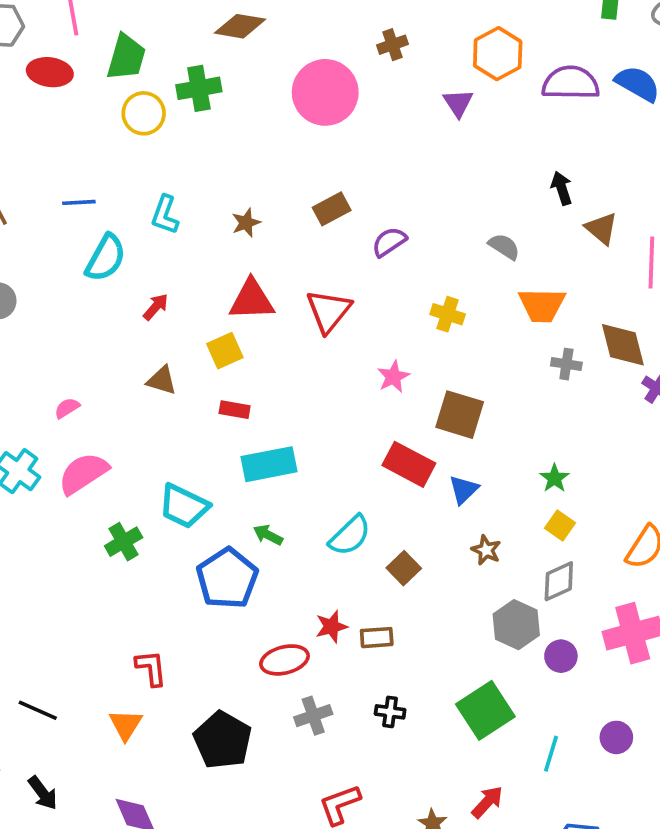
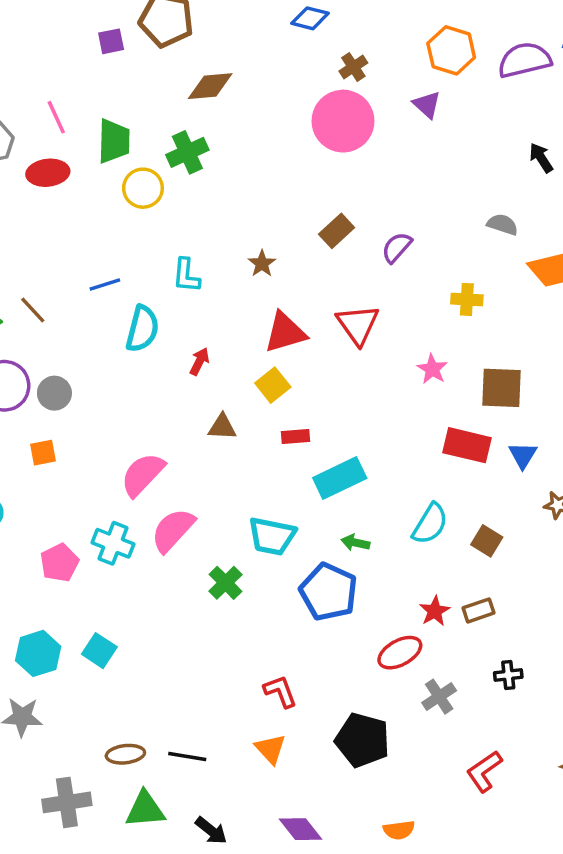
pink circle: (325, 92) -> (343, 121), moved
pink semicircle: (67, 408) -> (143, 474), size x2.0

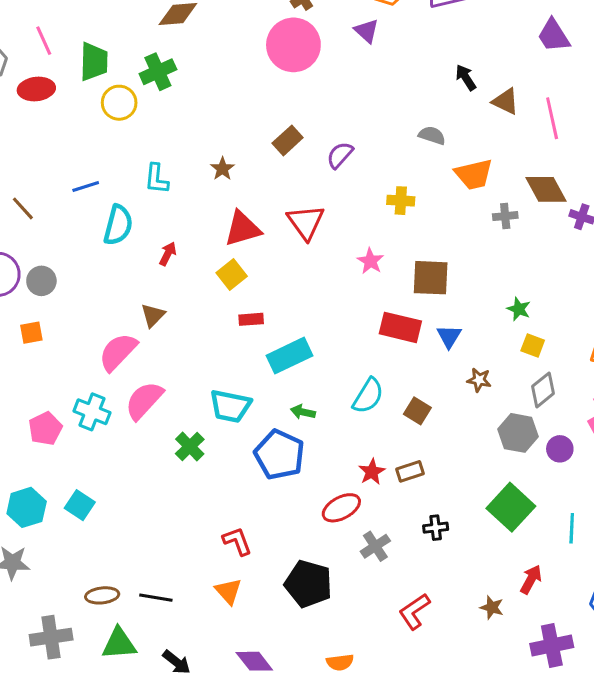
brown triangle: (222, 427) -> (153, 315), moved, turned -48

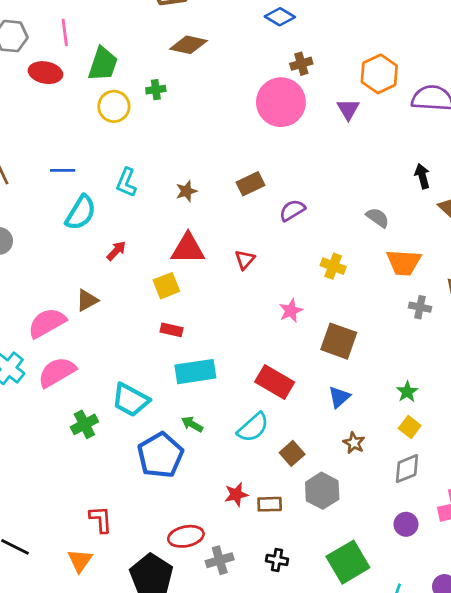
green cross: (158, 72) -> (156, 90), size x0.6
red triangle: (306, 222) -> (245, 260), size x0.6
red rectangle: (400, 327) -> (275, 382), moved
gray hexagon: (518, 433) -> (322, 491), moved
red ellipse: (341, 508) -> (186, 536), moved

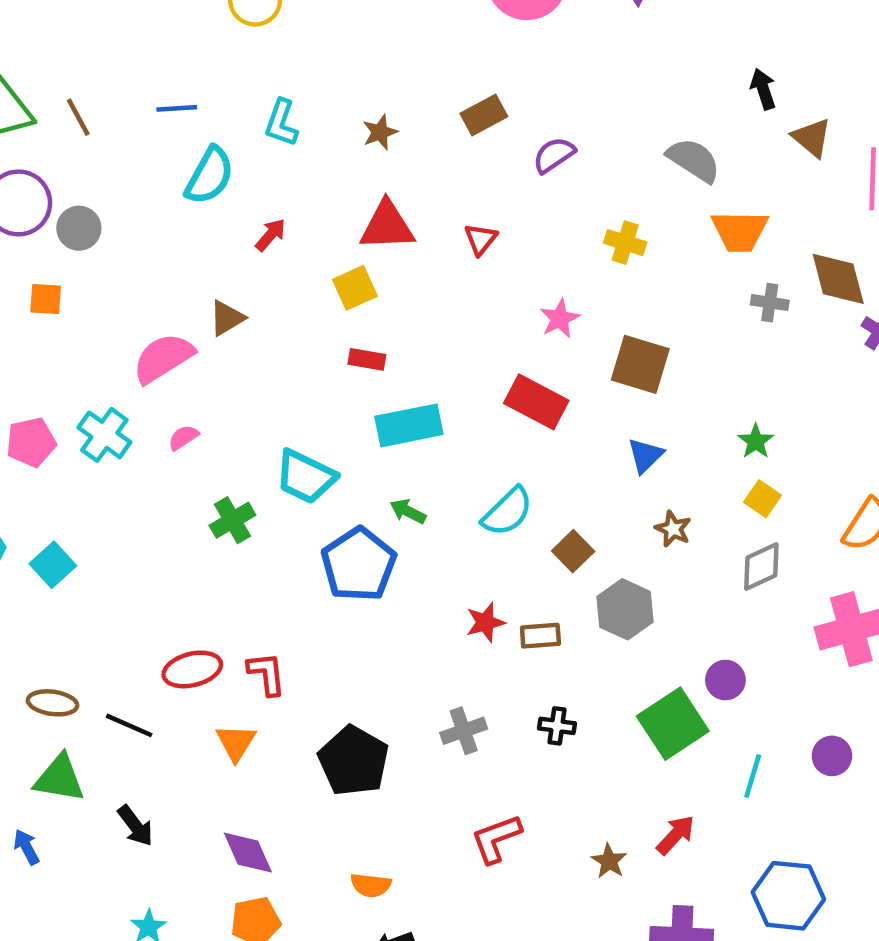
gray semicircle: (378, 218) -> (694, 160), size x1.4
pink semicircle: (57, 372) -> (183, 437), size x0.5
red rectangle: (275, 382) -> (536, 402), moved
purple circle: (406, 524) -> (725, 680), moved
red ellipse: (186, 536) -> (192, 669), moved

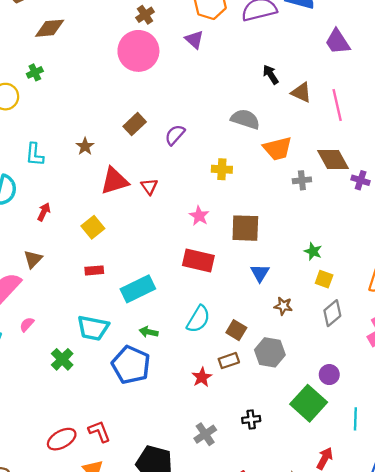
red triangle: (387, 226) -> (114, 181), moved
red rectangle: (367, 359) -> (94, 270), moved
brown rectangle: (540, 636) -> (229, 361), moved

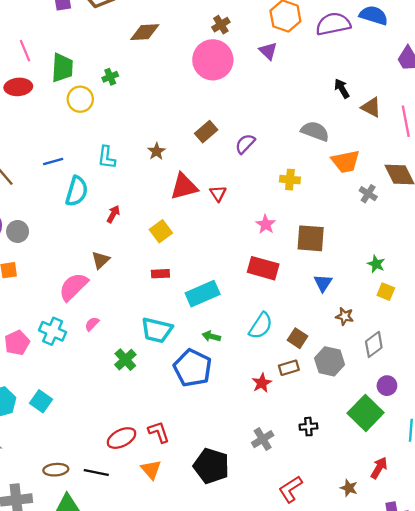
brown diamond: (50, 28) -> (145, 32), moved
gray cross: (302, 180) -> (368, 194), turned 36
gray diamond: (332, 313) -> (374, 344), moved

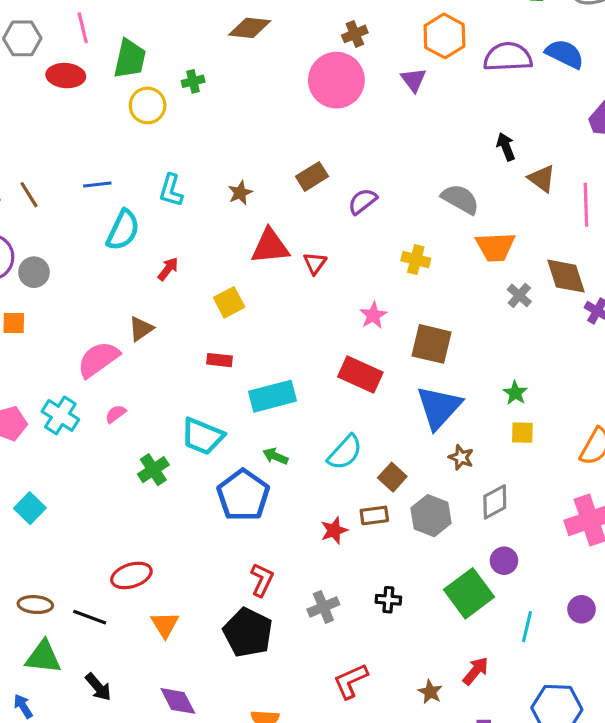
blue triangle: (323, 283) -> (439, 407), size x1.8
yellow square: (386, 292) -> (522, 433), turned -30
red L-shape: (159, 432) -> (262, 580), moved, turned 35

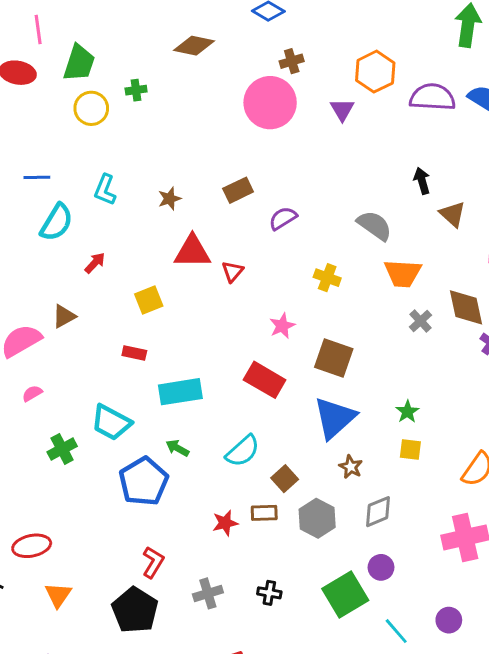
cyan line: (527, 627) -> (396, 631), turned -60

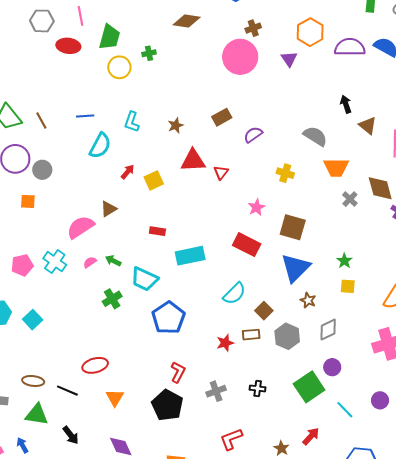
yellow square: (149, 300) -> (154, 180), moved
green arrow: (177, 448) -> (113, 261), moved

